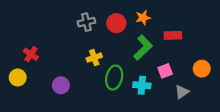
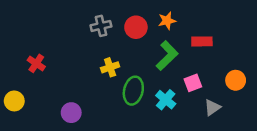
yellow circle: (18, 78) -> (14, 101), moved
purple circle: (61, 85) -> (71, 113), moved
cyan cross: (142, 85) -> (166, 100), turned 35

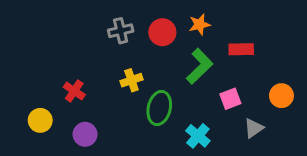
red cross: (36, 63) -> (74, 91), moved
cyan cross: (166, 100) -> (198, 136), moved
yellow circle: (14, 101) -> (40, 120), moved

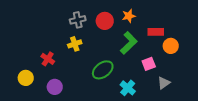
yellow cross: (131, 80) -> (75, 44), moved
orange circle: (281, 96) -> (171, 46), moved
green ellipse: (159, 108) -> (103, 70), turned 40

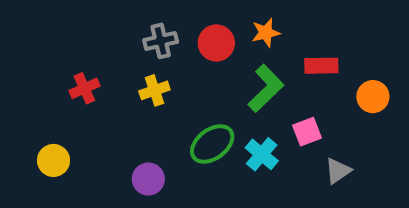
orange circle: (171, 46) -> (373, 97), moved
red cross: (48, 59) -> (84, 88), moved, turned 32
purple circle: (55, 87) -> (148, 179), moved
cyan cross: (128, 88) -> (262, 154), moved

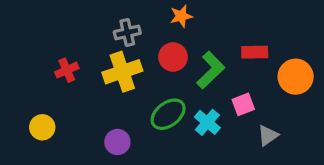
orange star: (266, 33) -> (181, 16), moved
red circle: (216, 43) -> (173, 57), moved
yellow cross: (154, 90) -> (122, 72), size x1.6
orange circle: (373, 97) -> (296, 77), size x1.4

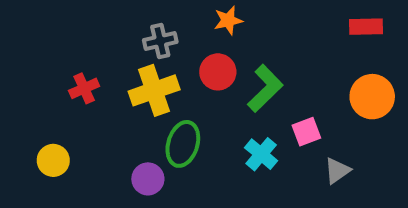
red rectangle: (255, 52) -> (366, 27), moved
green ellipse: (168, 114) -> (183, 144), moved, turned -36

